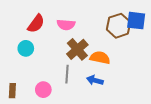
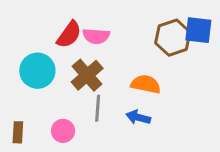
red semicircle: (36, 24) -> (69, 35), moved
cyan circle: (26, 48) -> (37, 71), size x1.5
brown cross: (77, 49) -> (87, 75), moved

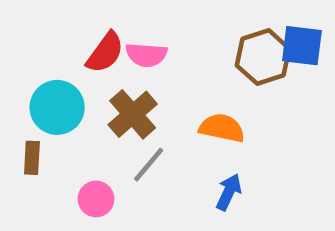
gray line: (98, 108) -> (149, 165), turned 36
blue arrow: (138, 117) -> (229, 192), moved, turned 100
brown rectangle: (18, 132) -> (32, 158), moved

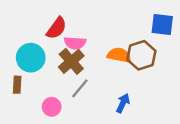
pink semicircle: (146, 55) -> (75, 43), moved
brown hexagon: (263, 57) -> (141, 55), moved
orange semicircle: (222, 128) -> (119, 55), moved

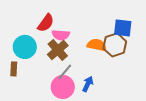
blue square: (162, 24) -> (123, 28), moved
blue arrow: (123, 103) -> (88, 84), moved
pink circle: (52, 107) -> (63, 87), moved, size x1.5

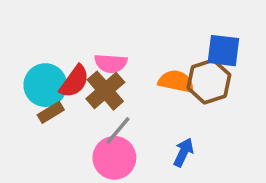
red semicircle: (46, 23) -> (74, 81), moved
brown rectangle: (14, 69) -> (51, 112), moved, turned 56
blue arrow: (88, 84) -> (183, 152), moved

